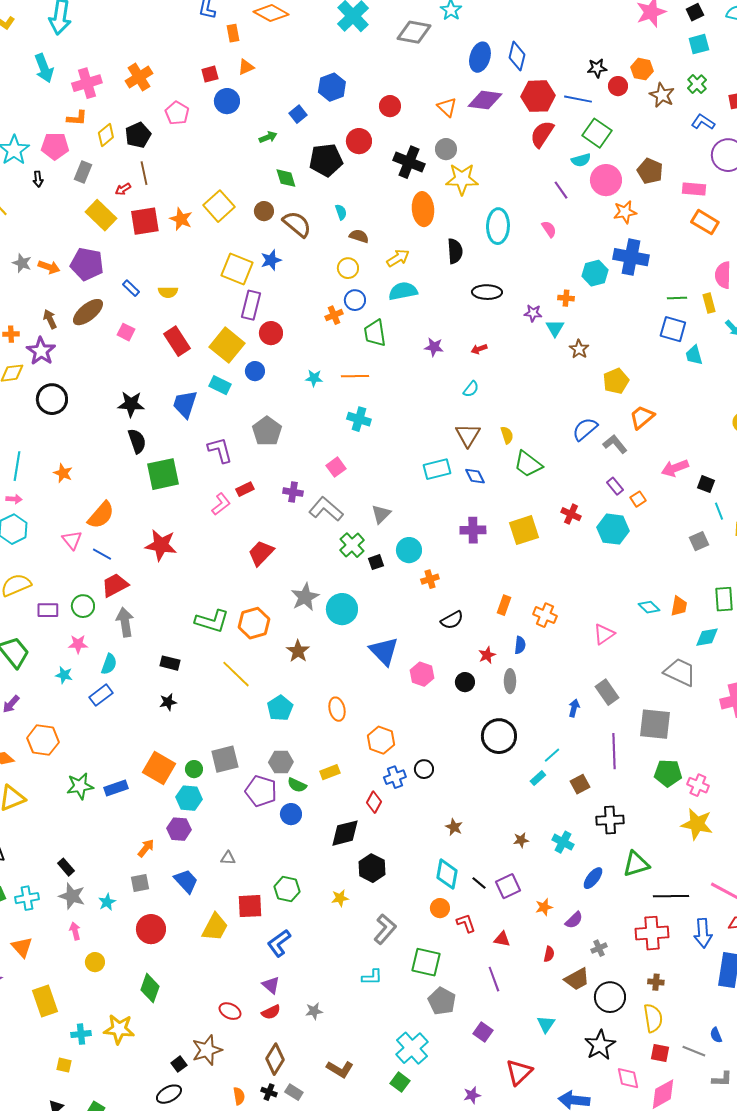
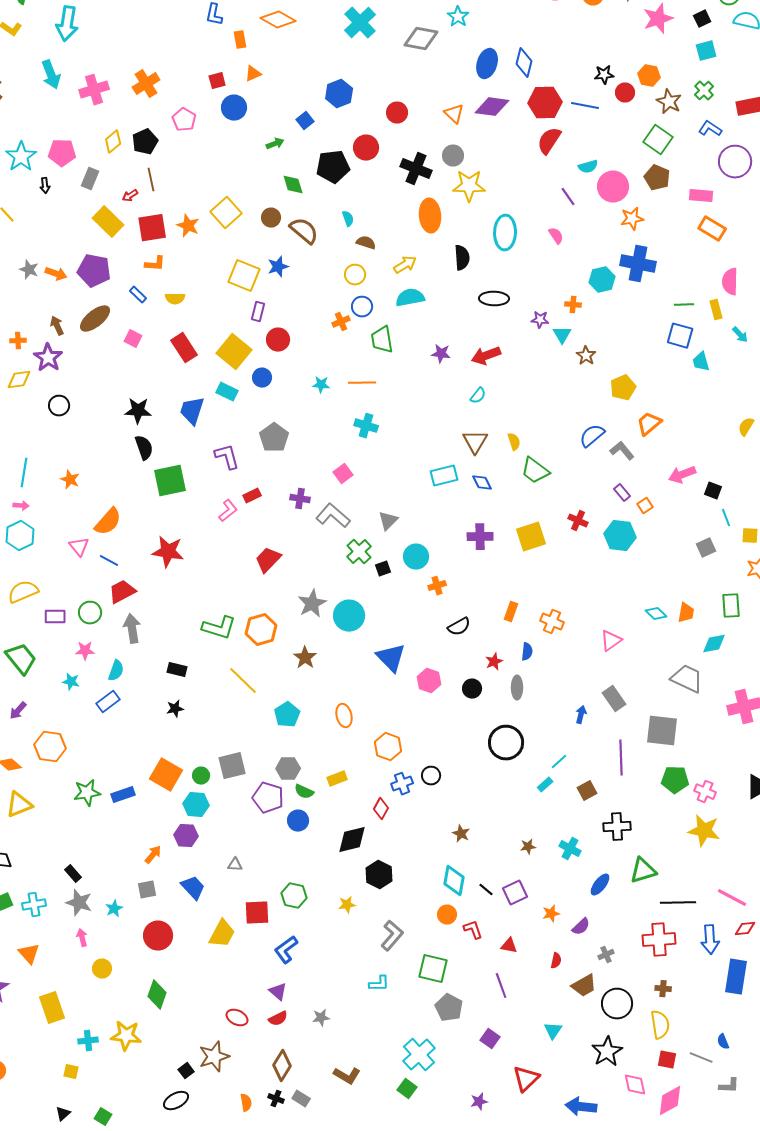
orange L-shape: (77, 118) -> (155, 264), moved
green square: (597, 133) -> (658, 140), moved
purple rectangle: (251, 305) -> (258, 312), size x0.7
red arrow: (479, 349) -> (486, 356), size x1.8
black circle: (52, 399) -> (59, 406), size x0.7

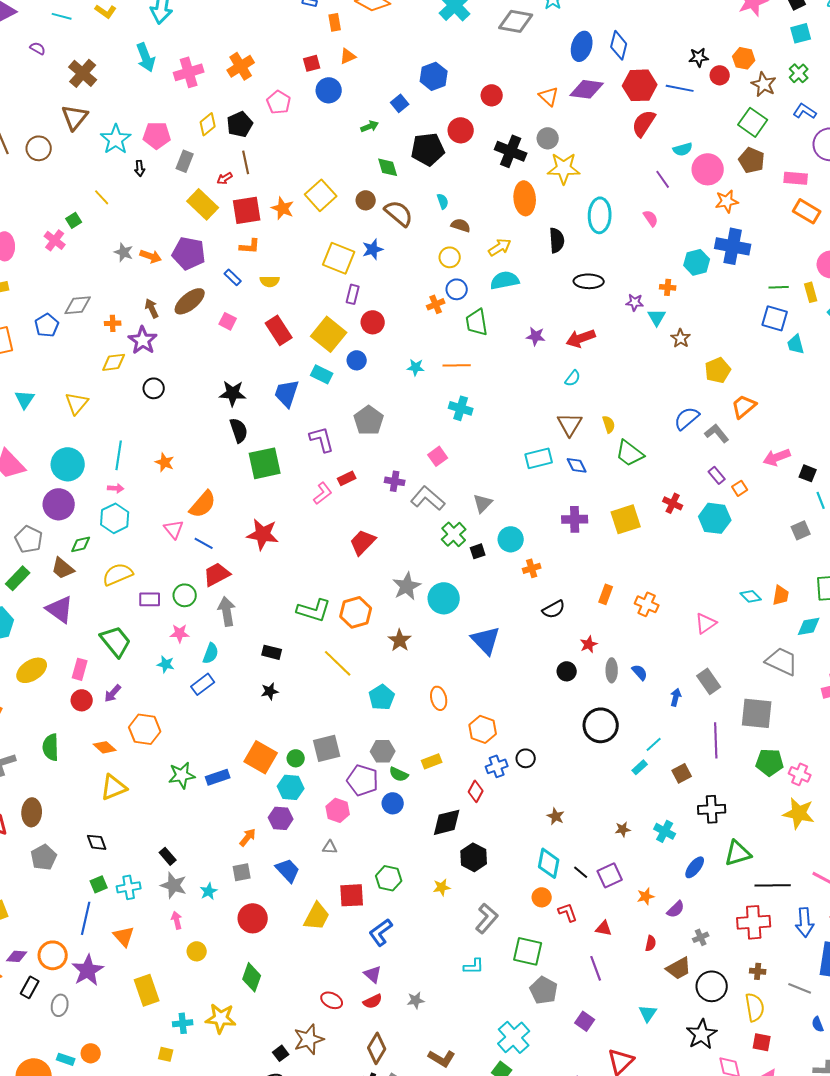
blue semicircle: (527, 652) -> (640, 672), moved, turned -48
pink hexagon: (429, 681) -> (338, 810), moved
gray line: (701, 1058) -> (800, 988), moved

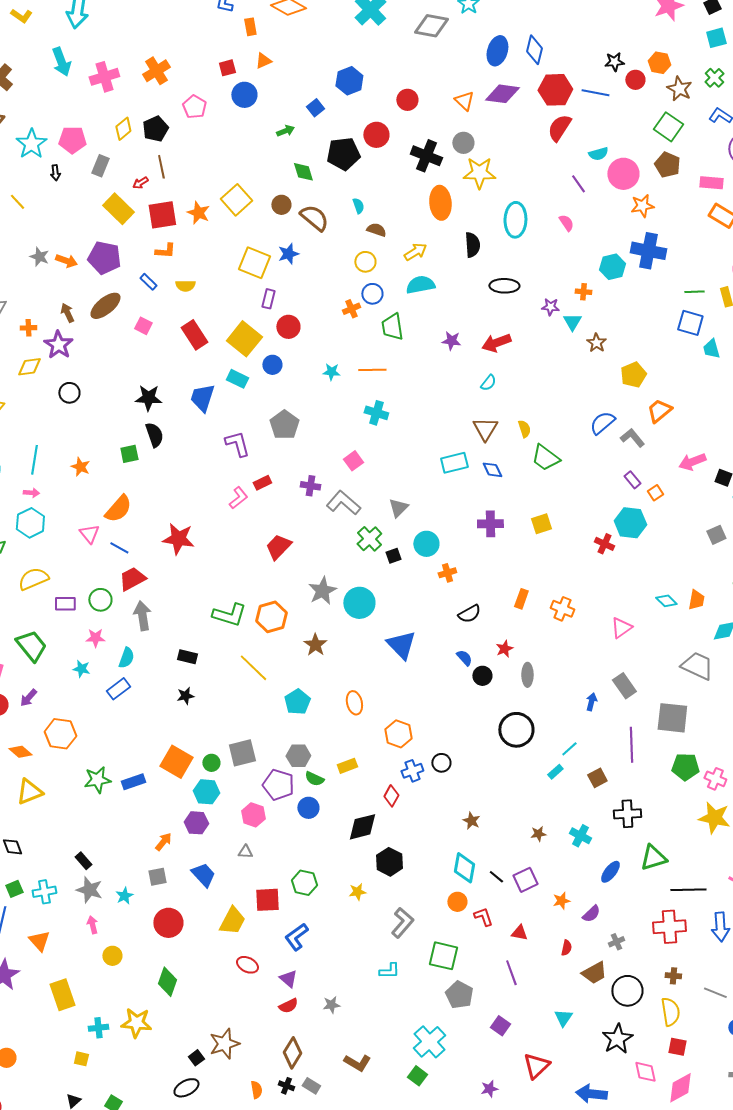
green square: (265, 463) -> (129, 454), moved, size x0.6
red cross: (673, 503) -> (604, 544), moved
yellow square: (626, 519) -> (541, 524), size x0.7
blue semicircle: (640, 672) -> (464, 658), moved
red ellipse: (332, 1000) -> (247, 965), moved

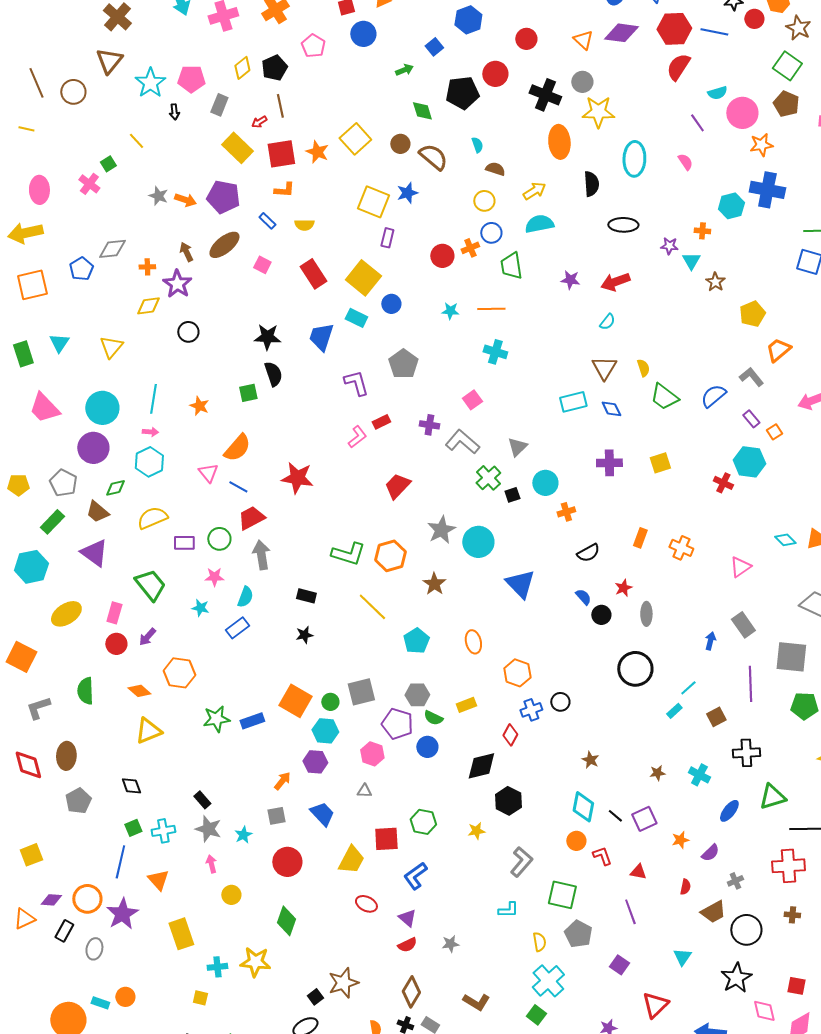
red circle: (288, 327) -> (442, 256), moved
blue semicircle: (602, 423) -> (713, 396), moved
yellow semicircle: (670, 1012) -> (539, 942), moved, size x0.7

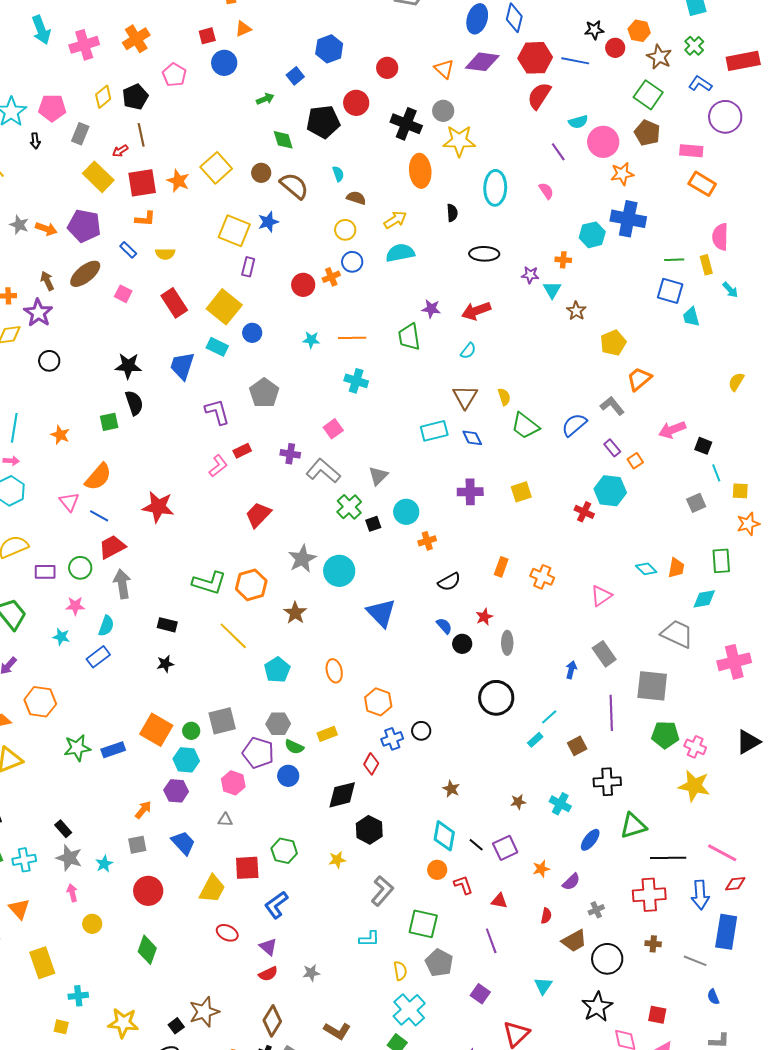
black semicircle: (591, 184) -> (452, 213), size x0.7
green trapezoid: (511, 266) -> (409, 337), moved
yellow star: (255, 962) -> (123, 1023), moved

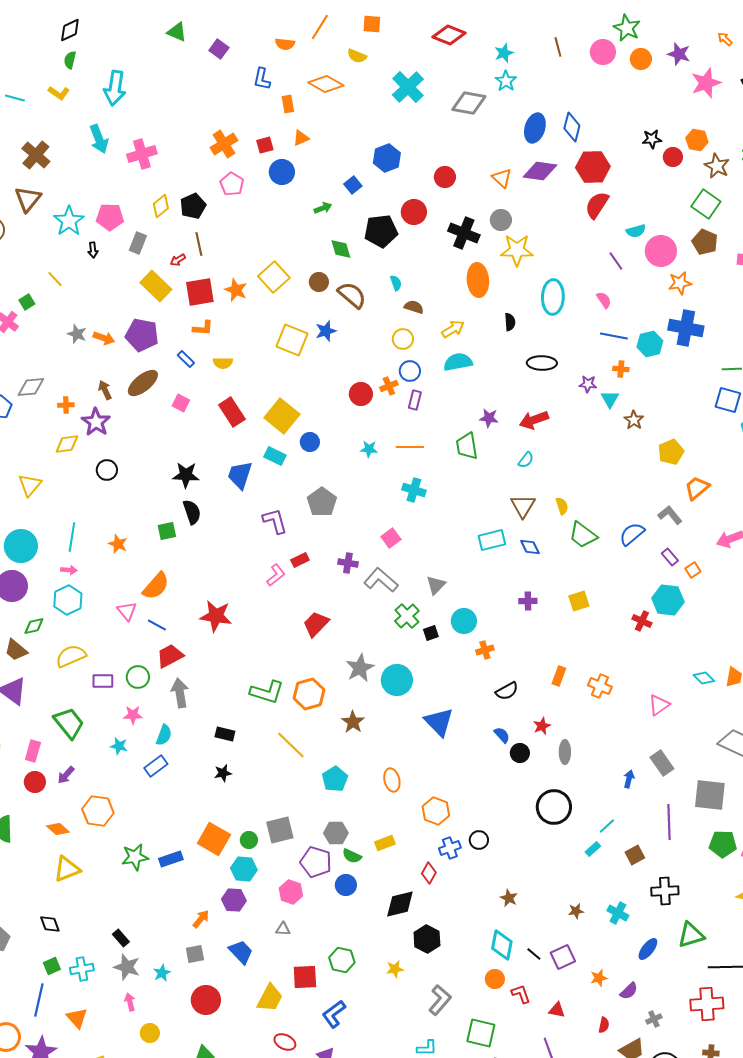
orange cross: (136, 39) -> (224, 144), moved
blue line: (575, 61) -> (614, 336), moved
purple rectangle: (248, 267) -> (415, 400), moved
purple cross: (470, 492) -> (528, 601), size x0.7

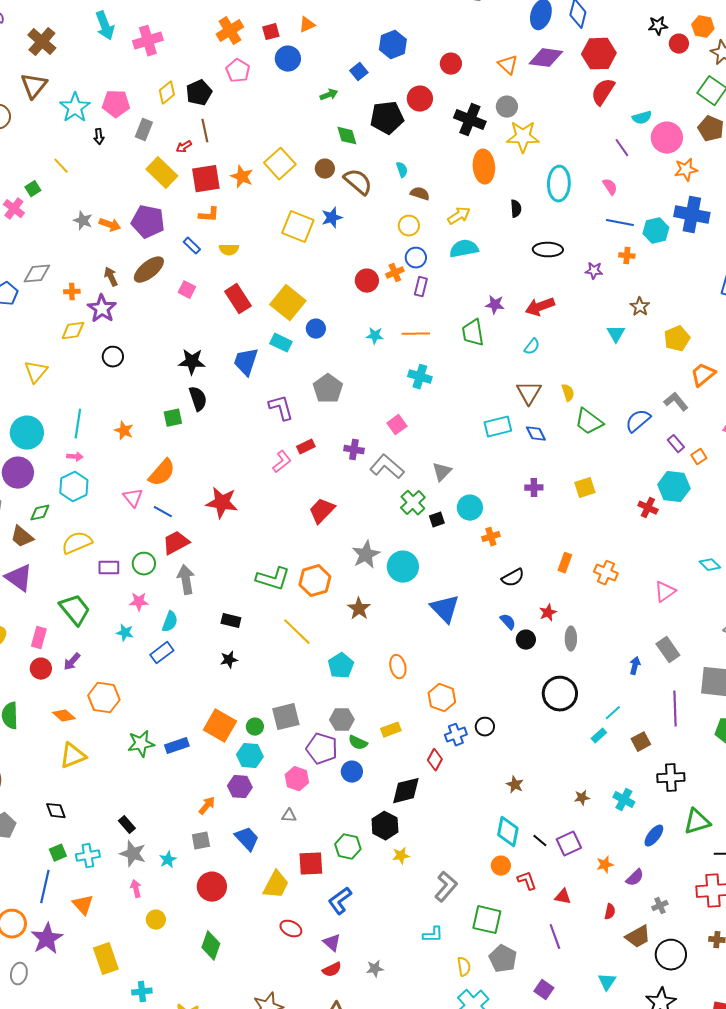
cyan triangle: (610, 399) -> (616, 334), moved
black hexagon: (427, 939) -> (385, 826), moved

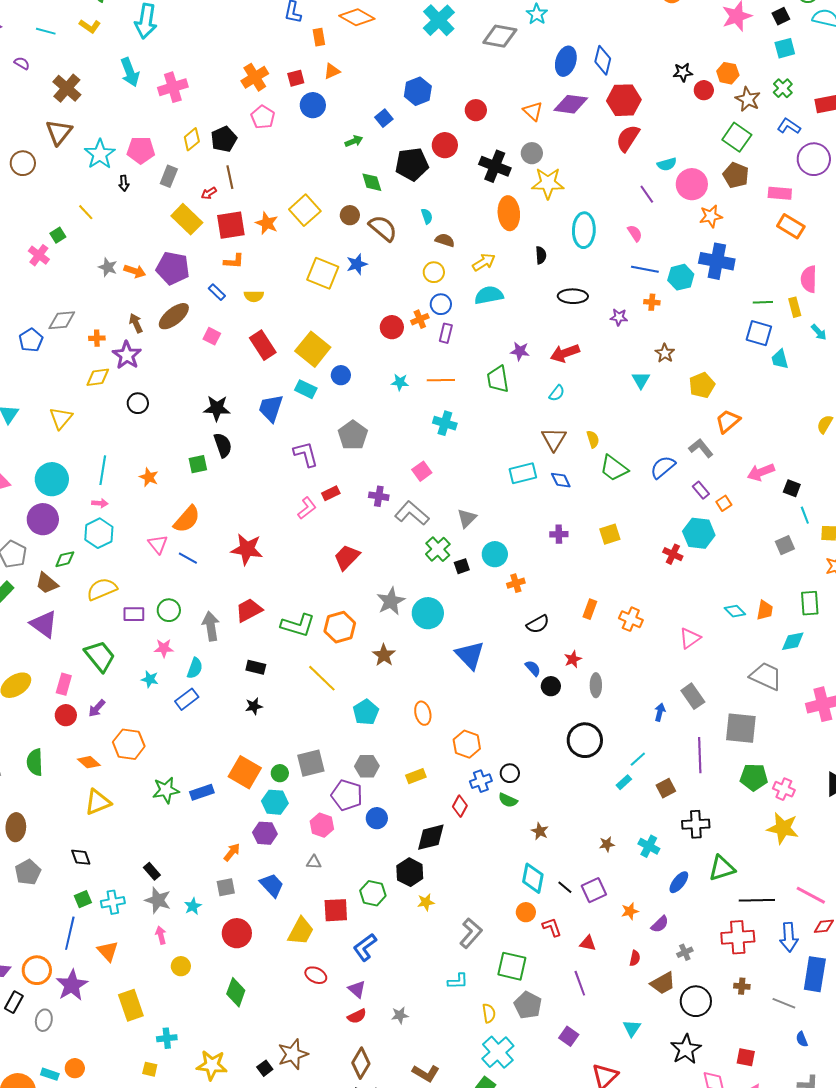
red trapezoid: (176, 543) -> (249, 610), moved
green semicircle: (358, 743) -> (508, 800), moved

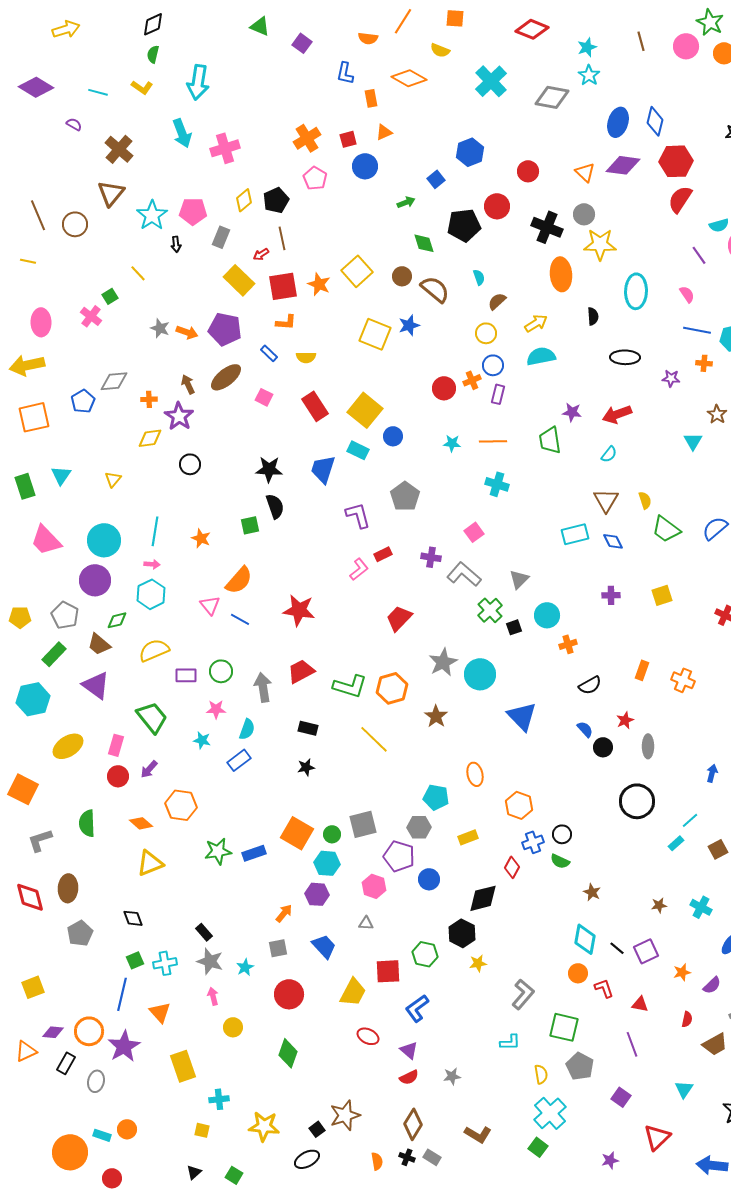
brown semicircle: (445, 240) -> (497, 301), turned -60
yellow triangle: (61, 418) -> (113, 479), size x0.7
cyan pentagon: (366, 712) -> (436, 797), moved, turned -30

